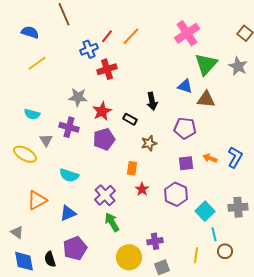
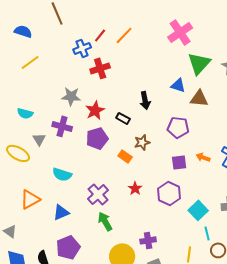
orange rectangle: (132, 168) -> (125, 156), moved, turned -64

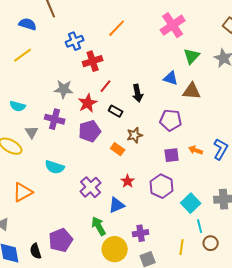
blue semicircle: (23, 31) -> (28, 24), moved
red line: (100, 35) -> (106, 86), moved
green triangle: (199, 63) -> (192, 56), size x0.7
blue triangle: (61, 212) -> (117, 205), moved
green arrow: (105, 221) -> (99, 226), moved

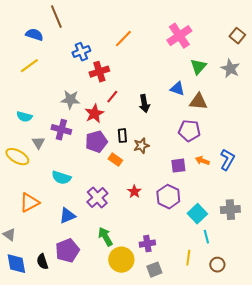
black rectangle: (116, 111) -> (122, 136), moved, turned 56
purple pentagon: (171, 120) -> (189, 131), moved
orange rectangle: (118, 149) -> (115, 160), moved
blue triangle: (117, 205) -> (67, 216), moved
brown circle: (211, 243) -> (217, 265), moved

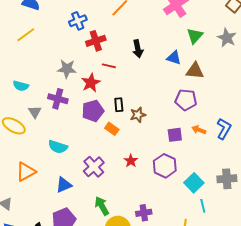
red line: (112, 97) -> (109, 66), turned 64
black arrow: (144, 104) -> (138, 49), moved

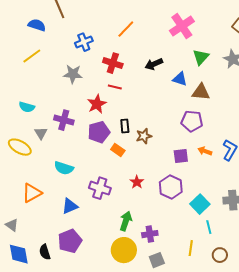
red cross: (96, 41) -> (113, 63), moved, turned 36
black arrow: (138, 49) -> (154, 64), moved, turned 78
gray star: (67, 69) -> (73, 74), moved
purple cross: (94, 167) -> (100, 188), turned -30
green arrow: (102, 206) -> (126, 221), moved, turned 48

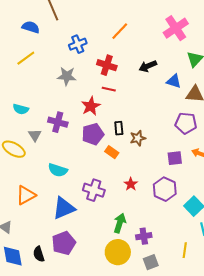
blue triangle: (70, 206) -> (64, 208), size x1.4

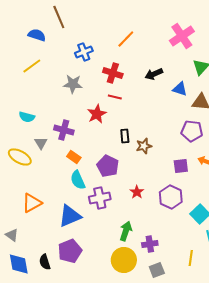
purple pentagon: (93, 134) -> (108, 166), moved, turned -30
orange rectangle: (112, 152) -> (74, 157), moved
cyan semicircle: (58, 170) -> (78, 180), moved, turned 48
purple cross: (94, 190) -> (100, 198), turned -30

